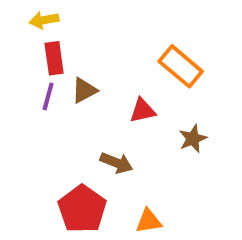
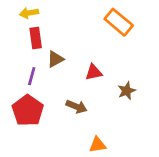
orange rectangle: (181, 66) -> (119, 22), moved
purple line: (48, 96) -> (32, 76), moved
red pentagon: (82, 209) -> (28, 111), moved

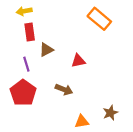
purple line: (32, 76) -> (26, 64), turned -32
brown star: (127, 91) -> (110, 113), moved

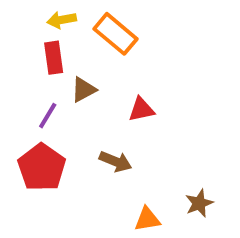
yellow arrow: (24, 11) -> (62, 20), moved
orange rectangle: (99, 19) -> (115, 34), moved
purple line: (26, 64) -> (48, 116), turned 48

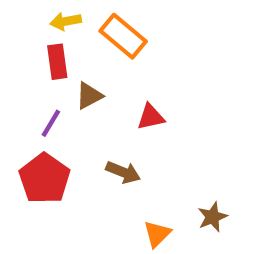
orange triangle: (147, 219) -> (157, 234), turned -36

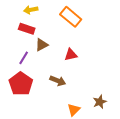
orange rectangle: (123, 36) -> (71, 17), moved
red rectangle: (57, 62) -> (27, 29), turned -63

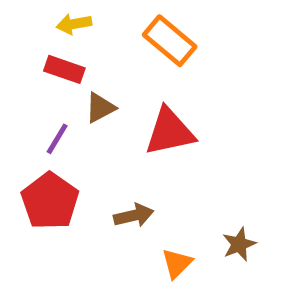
red triangle: (71, 55) -> (170, 132), size x1.6
brown arrow: (58, 81) -> (134, 215), moved, turned -35

